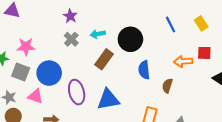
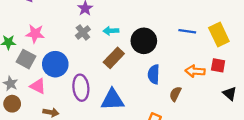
yellow rectangle: (201, 23) -> (219, 34), size x1.5
blue line: (171, 24) -> (187, 31), turned -63

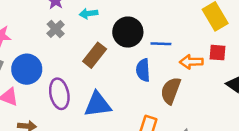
cyan arrow: (111, 31) -> (89, 14), moved
blue line: (187, 31) -> (161, 44), moved
brown semicircle: (175, 94) -> (171, 91), size x1.5

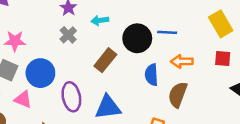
blue line: (161, 44) -> (167, 32), moved
orange arrow: (191, 62) -> (182, 61), moved

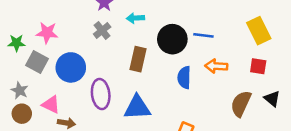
brown rectangle: (105, 60) -> (138, 59), turned -30
brown semicircle: (178, 95) -> (241, 104), moved
pink triangle: (23, 99) -> (51, 104), moved

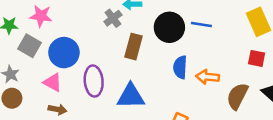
gray cross: (102, 31) -> (113, 18), moved
orange arrow: (216, 66) -> (208, 77), moved
pink triangle: (51, 104) -> (53, 82), moved

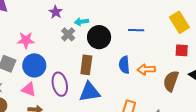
pink star: (41, 16) -> (26, 40), moved
black circle: (169, 27) -> (99, 37), moved
brown rectangle: (133, 47) -> (86, 65), moved

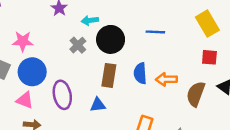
gray cross: (68, 34) -> (78, 45), moved
brown rectangle: (86, 65) -> (109, 75), moved
blue triangle: (90, 92) -> (98, 105), size x0.6

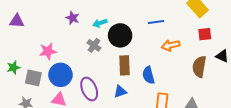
blue semicircle: (140, 73) -> (148, 75), moved
orange arrow: (166, 79) -> (171, 45), moved

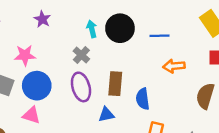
purple star: (73, 18) -> (42, 19), moved
cyan arrow: (100, 23) -> (92, 29), turned 88
black circle: (120, 35) -> (120, 28), moved
purple ellipse: (89, 89) -> (81, 87), moved

